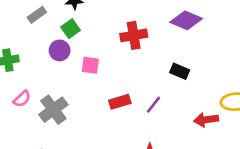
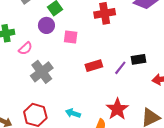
black rectangle: (180, 71) -> (138, 59), moved, turned -32
pink semicircle: (22, 99) -> (25, 48), moved

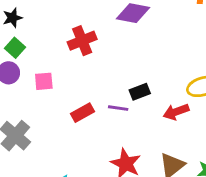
purple line: (120, 68) -> (118, 108), turned 72

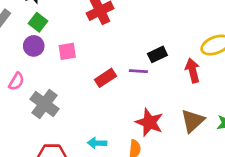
red arrow: (176, 112) -> (193, 70), turned 100

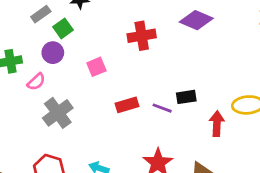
green square: (38, 22) -> (63, 28), moved
purple circle: (34, 46) -> (53, 53), moved
pink square: (67, 51) -> (96, 67), turned -30

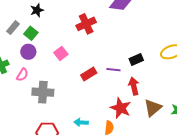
black rectangle: (186, 97) -> (136, 60), moved
gray cross: (58, 113) -> (43, 92), turned -35
red arrow: (217, 124) -> (134, 86), moved

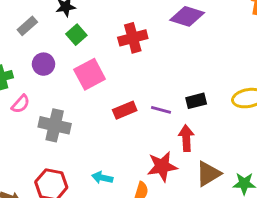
green square: (31, 33) -> (76, 35), moved
pink square: (61, 53) -> (90, 74), size x1.5
pink semicircle: (22, 75) -> (20, 104), moved
red star: (121, 108) -> (162, 166), turned 30

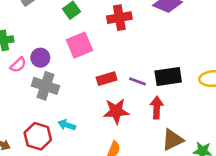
purple circle: (44, 64) -> (40, 58), moved
black rectangle: (196, 101) -> (168, 77), size x1.5
red star: (162, 166) -> (116, 111), moved
cyan arrow: (102, 178) -> (67, 125), moved

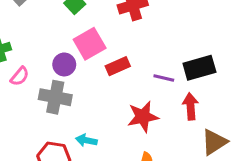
purple circle: (40, 58) -> (64, 64), moved
red rectangle: (107, 79) -> (118, 66), moved

